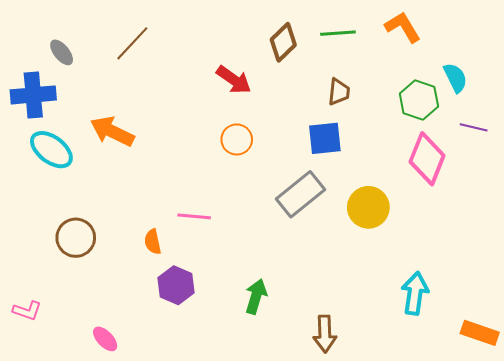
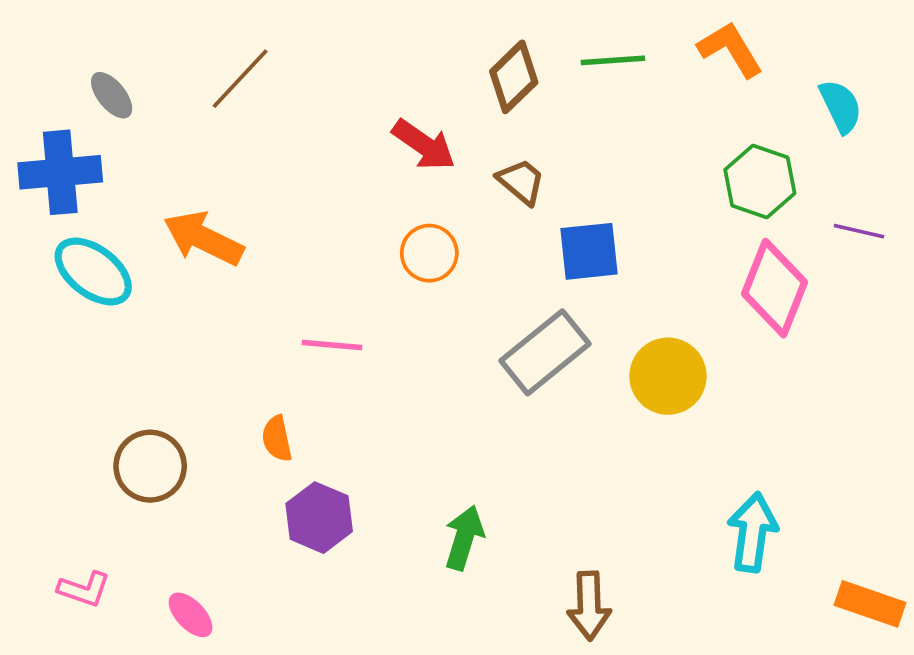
cyan semicircle: (455, 78) -> (841, 106), moved
brown trapezoid: (339, 92) -> (521, 182), moved, turned -56
pink line: (194, 216) -> (332, 345), moved
brown circle: (76, 238) -> (150, 466), moved
pink L-shape: (27, 311) -> (84, 589), moved

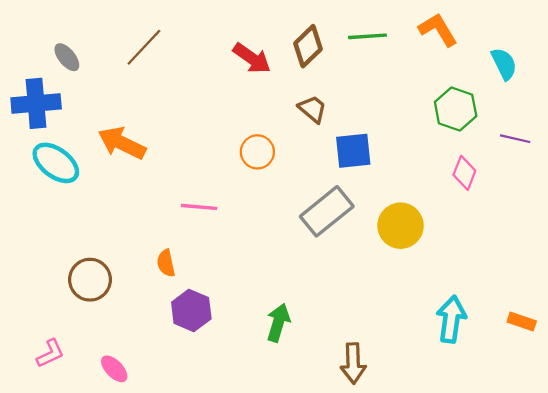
red arrow: (424, 145) -> (252, 58), moved
pink diamond: (774, 288) -> (464, 173), size x0.6
pink L-shape: (84, 589) -> (50, 353), turned -44
orange rectangle: (870, 604) -> (522, 321), moved, size x0.7

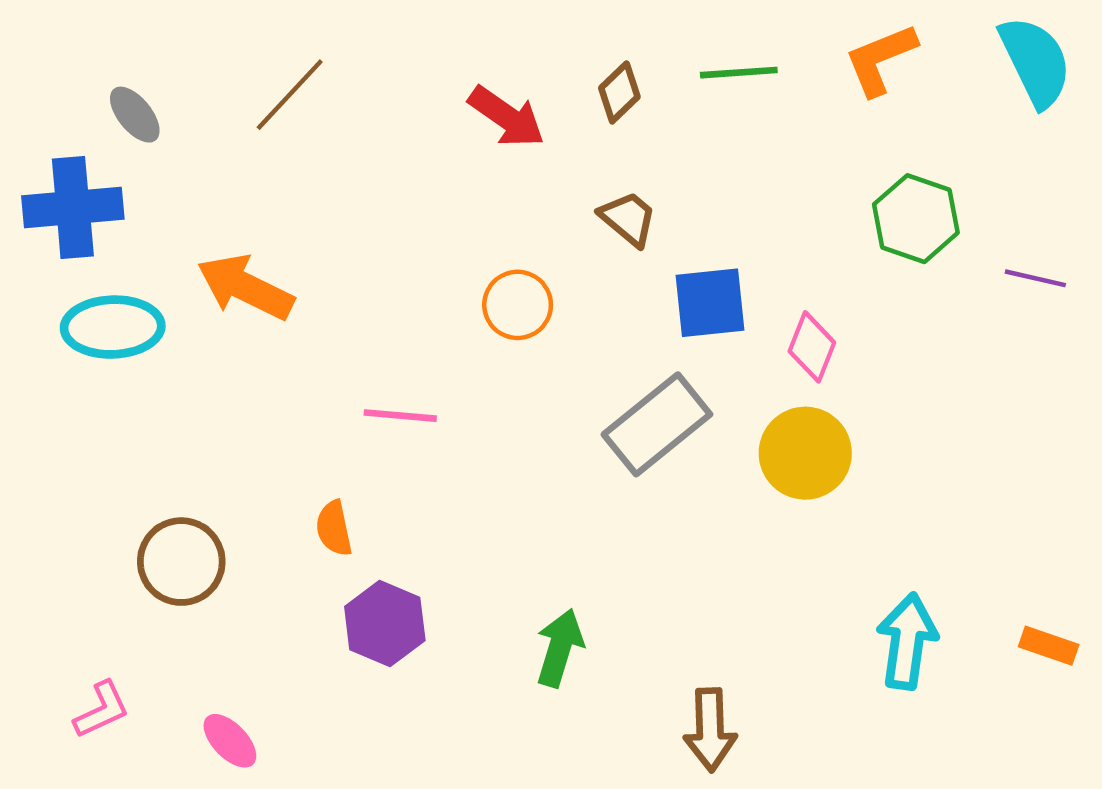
orange L-shape: (438, 30) -> (880, 59), turned -81
brown diamond: (308, 46) -> (619, 92), size x0.7
cyan semicircle: (504, 64) -> (1035, 61), moved, size x1.4
cyan ellipse: (56, 163) -> (113, 327), turned -39
pink diamond: (464, 173) -> (812, 347), moved

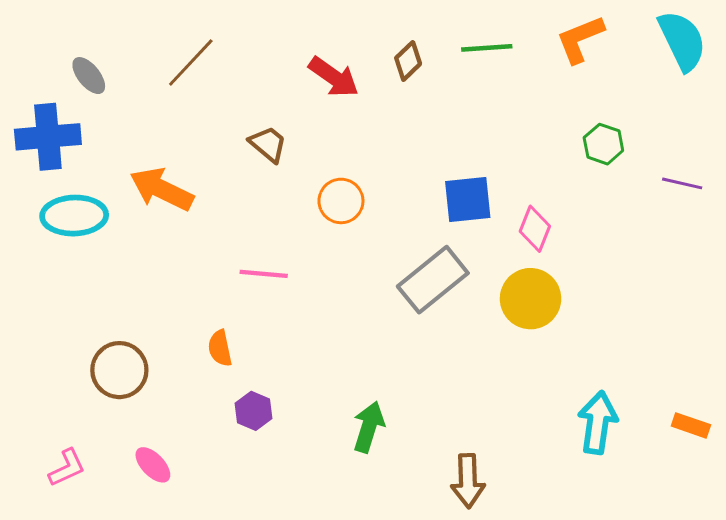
brown trapezoid: (628, 219) -> (268, 144), moved
green hexagon: (916, 219) -> (603, 144), size x0.7
purple hexagon: (385, 624) -> (254, 411), size x0.7
pink ellipse: (230, 741) -> (153, 465), moved

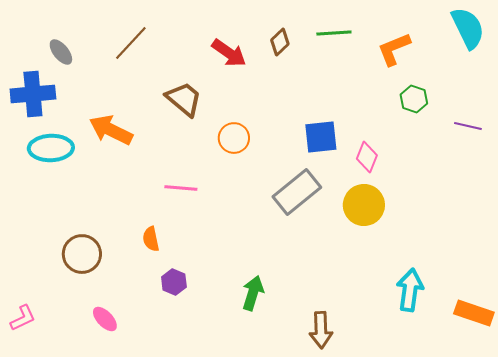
orange L-shape: (580, 39) -> (394, 49), moved
brown trapezoid: (268, 144) -> (184, 99), size x1.4
orange rectangle: (691, 425) -> (474, 313), moved, size x1.5
pink L-shape: (67, 468) -> (23, 318), moved

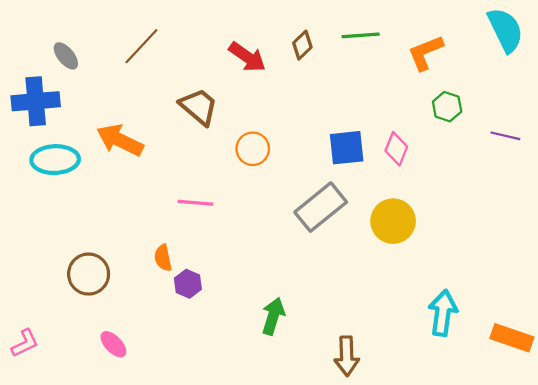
pink diamond: (367, 157) -> (396, 149), moved
purple hexagon: (174, 282) -> (188, 284), moved

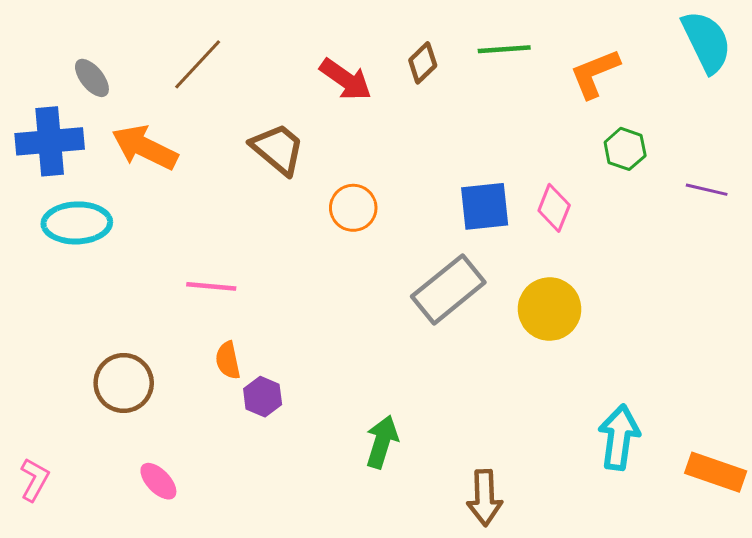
orange arrow: (120, 140) -> (145, 147), moved
pink line: (195, 203) -> (211, 286), moved
pink L-shape: (25, 343) -> (35, 480), turned -36

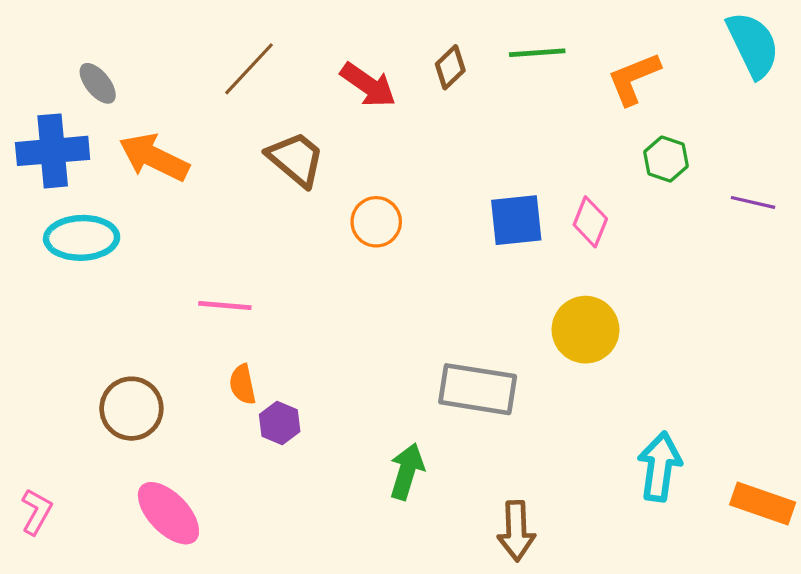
brown line: (198, 64) -> (249, 69), moved
gray rectangle: (448, 289) -> (478, 389), moved, turned 48
pink ellipse: (158, 481) -> (168, 513), size x1.6

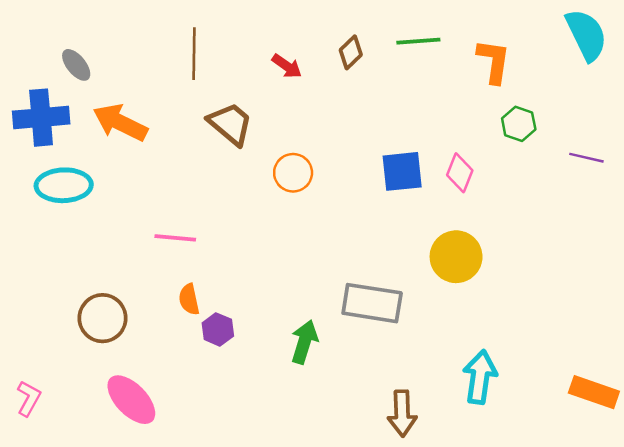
brown line: (249, 69) -> (194, 54), turned -42
orange L-shape: (634, 79) -> (494, 61), turned 120
red arrow: (368, 85) -> (287, 66), size x0.7
cyan arrow: (660, 467) -> (480, 377), moved
green arrow: (407, 471) -> (304, 342), moved

